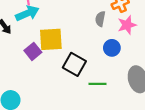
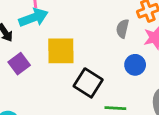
purple square: (33, 51) -> (19, 64), moved

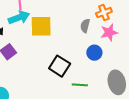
yellow square: (61, 51) -> (41, 26), moved

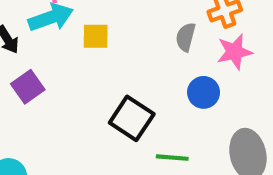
yellow square: (41, 26) -> (96, 36), size x0.6

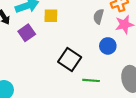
purple square: (28, 87) -> (27, 33), moved

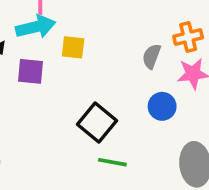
purple square: (27, 33) -> (30, 71), turned 35
green line: (91, 80) -> (112, 162), moved

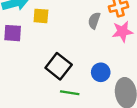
blue circle: (162, 106) -> (101, 72), moved

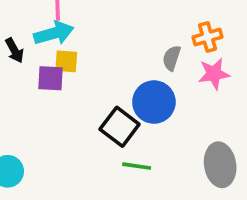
yellow square: (41, 16) -> (66, 61), moved
blue circle: (101, 72) -> (154, 102), moved, size x1.5

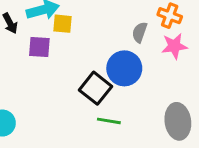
orange cross: (208, 37) -> (170, 16), turned 35
yellow square: (66, 61) -> (62, 24), moved

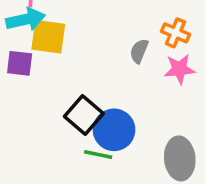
yellow square: (62, 24) -> (48, 37), size x1.5
blue circle: (124, 68) -> (114, 130), moved

